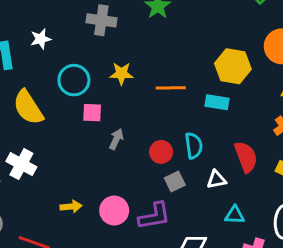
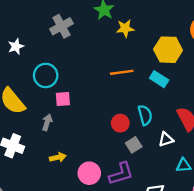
gray cross: (101, 20) -> (61, 26), turned -30
yellow star: (121, 74) -> (125, 28), moved
cyan rectangle: (217, 102) -> (159, 79), turned 30
gray arrow: (116, 139) -> (47, 122), moved
yellow arrow: (71, 207) -> (58, 157), moved

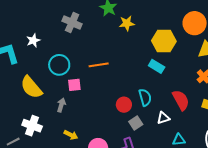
gray cross: (61, 26) -> (72, 22), turned -36
orange line: (122, 72) -> (99, 65), moved
yellow arrow: (58, 157) -> (71, 135), turned 40

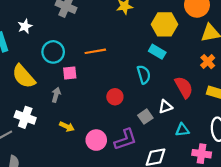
cyan semicircle: (145, 97) -> (144, 75), moved
red circle: (124, 105) -> (115, 97), moved
gray square: (136, 123) -> (145, 117), moved

